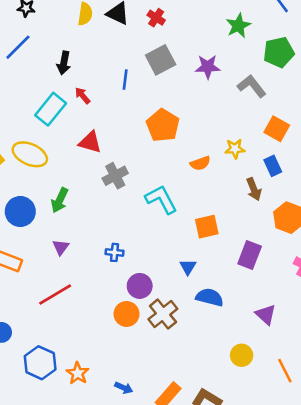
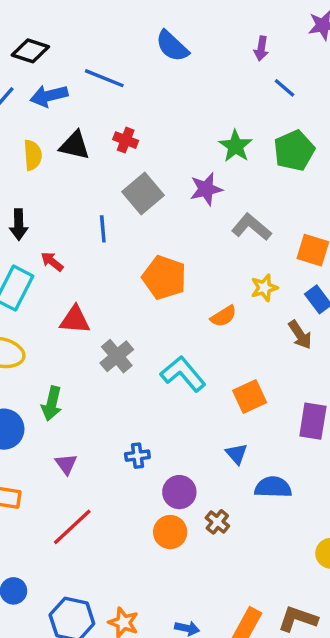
green star: (238, 26) -> (236, 146), moved
gray L-shape: (252, 86) -> (251, 227), moved
brown cross: (163, 314) -> (217, 522), size x0.6

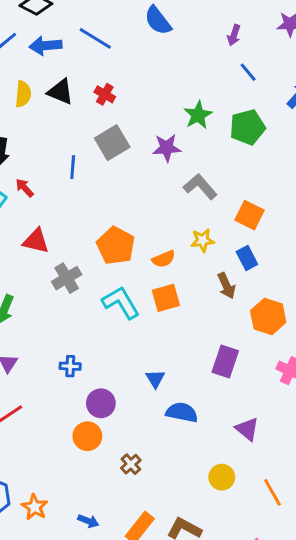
orange pentagon: (164, 278) -> (116, 246), moved
orange square: (250, 396) -> (166, 298), moved
brown cross: (217, 522) -> (131, 464), moved

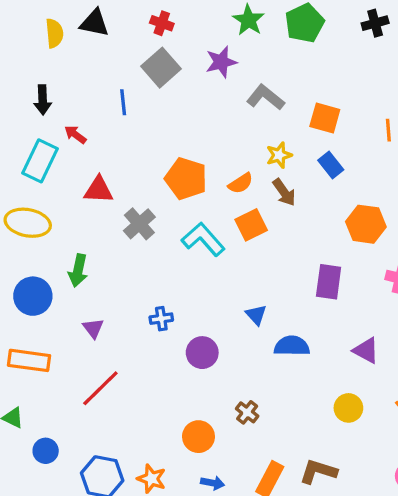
red cross: (105, 94) -> (162, 23), moved
brown arrow: (226, 286) -> (284, 192), moved
orange circle: (87, 436) -> (198, 437), moved

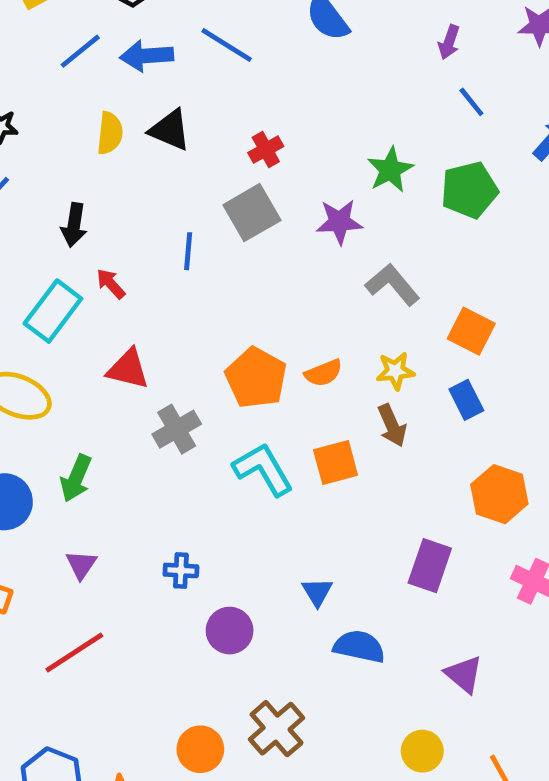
red cross: (162, 23) -> (266, 150), turned 30
orange semicircle: (241, 183) -> (323, 373), moved
brown cross: (247, 412) -> (277, 729), size x1.6

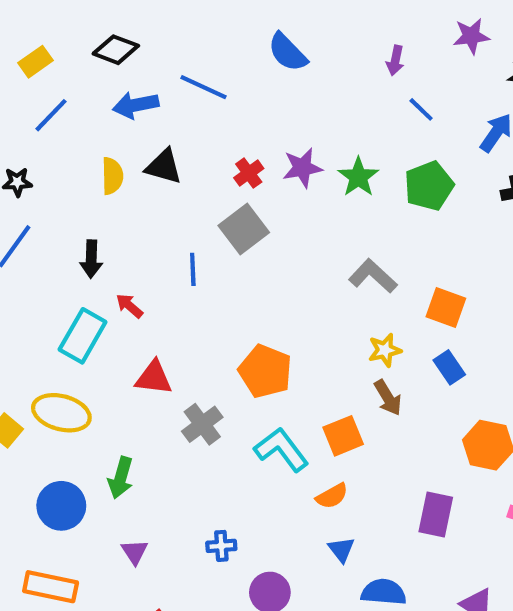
blue line: (80, 51) -> (51, 115), moved
purple star: (339, 222) -> (302, 168), moved
orange semicircle: (323, 373) -> (332, 496), moved

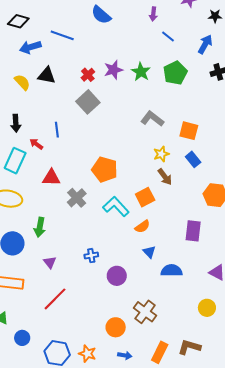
yellow semicircle: (112, 176) -> (22, 82), turned -36
blue line: (193, 269) -> (57, 130), moved

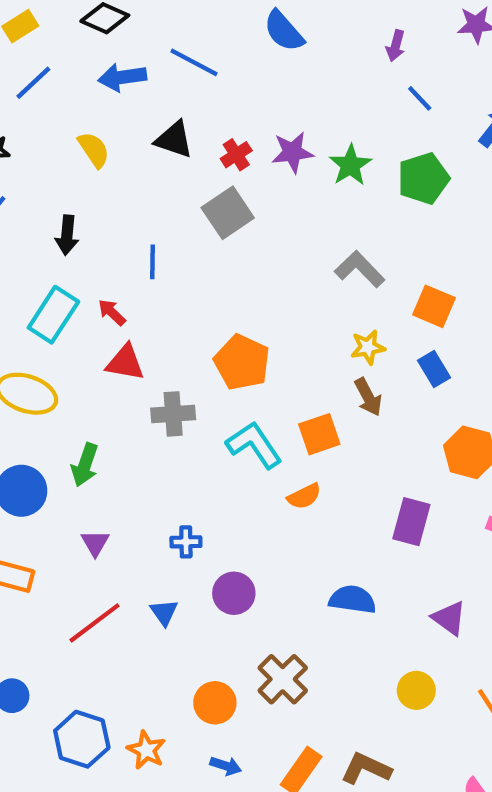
black triangle: (47, 75) -> (174, 140), moved
red arrow: (36, 144) -> (112, 312), moved
gray cross: (77, 198) -> (173, 414), turned 30
blue triangle: (149, 252) -> (164, 612), moved

